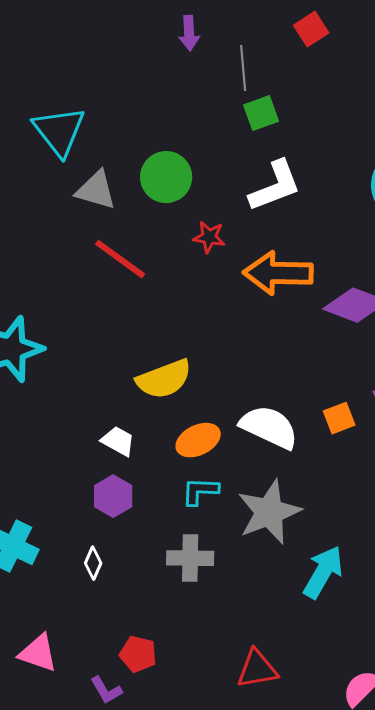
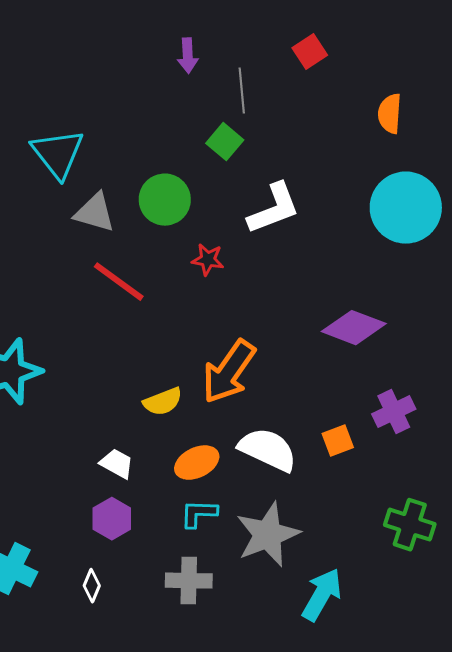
green square: (261, 113) -> (225, 142), moved, turned -30
orange arrow: (278, 273) -> (229, 372), moved, turned -56
yellow semicircle: (164, 379) -> (163, 402), size x0.7

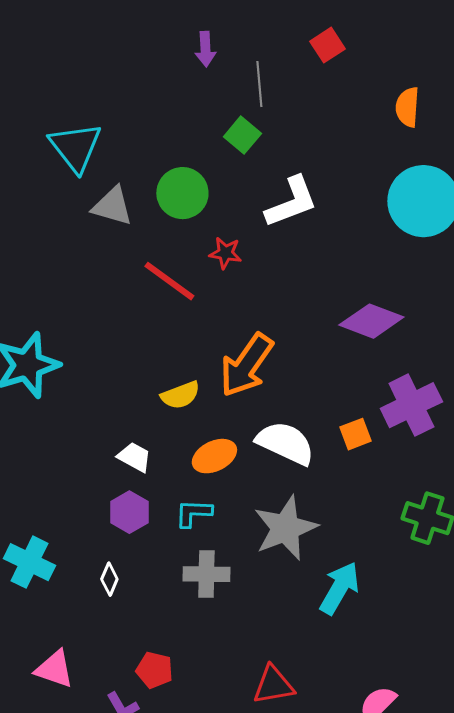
red line: (119, 282) -> (169, 281), moved
purple cross: (394, 412) -> (411, 405), size x1.4
cyan L-shape: (199, 514) -> (193, 513), moved

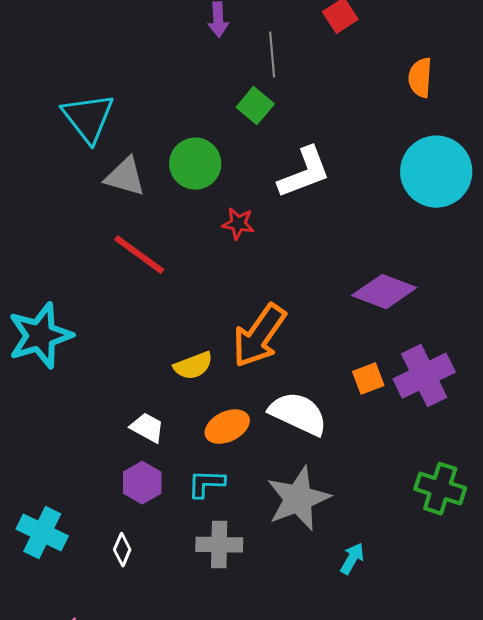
red line: (169, 281) -> (139, 255), moved
orange square: (355, 434) -> (368, 379), moved
cyan arrow: (339, 588) -> (352, 559), size x0.6

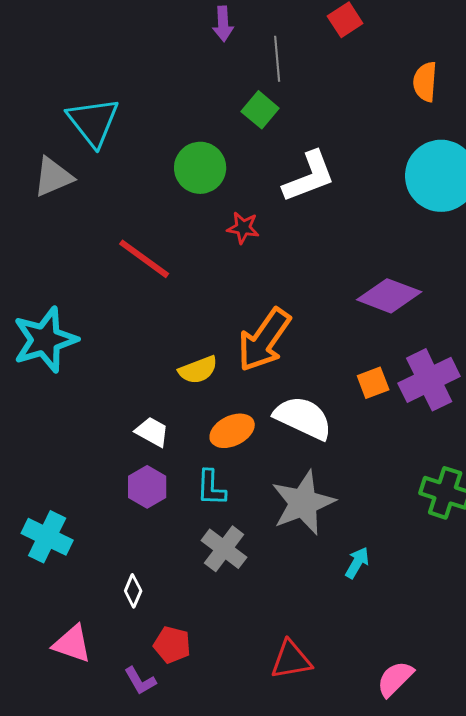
gray triangle: (125, 177) -> (53, 177), moved, turned -39
cyan L-shape: (206, 484) -> (211, 488), turned -90
gray cross: (219, 545) -> (224, 549), turned 36
white diamond: (122, 550) -> (133, 591), moved

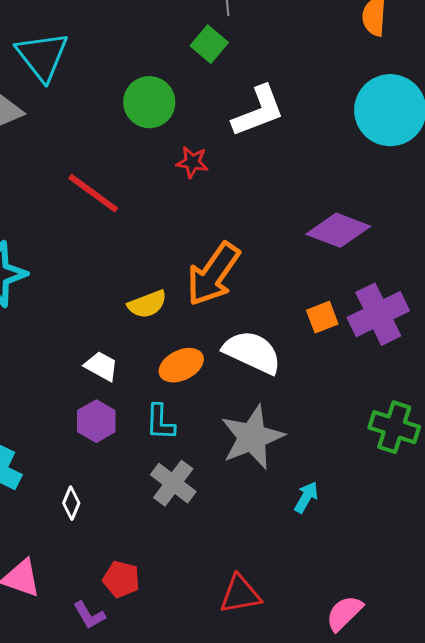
white diamond: (133, 591) -> (71, 503), moved

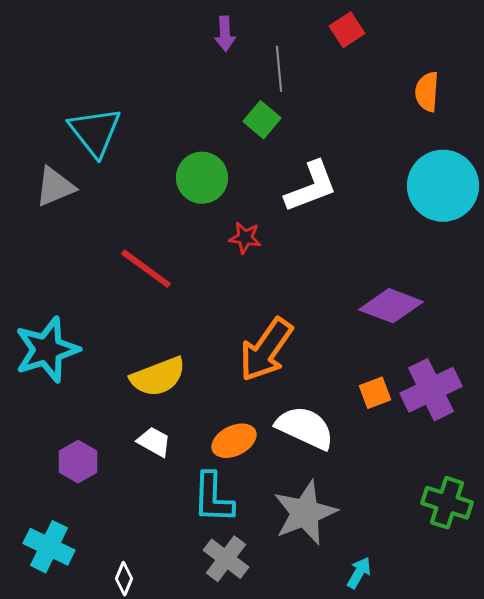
yellow semicircle: (147, 304) -> (158, 377), moved, size x1.4
purple hexagon: (96, 421) -> (78, 462), moved
cyan L-shape: (160, 422) -> (213, 498), size x1.4

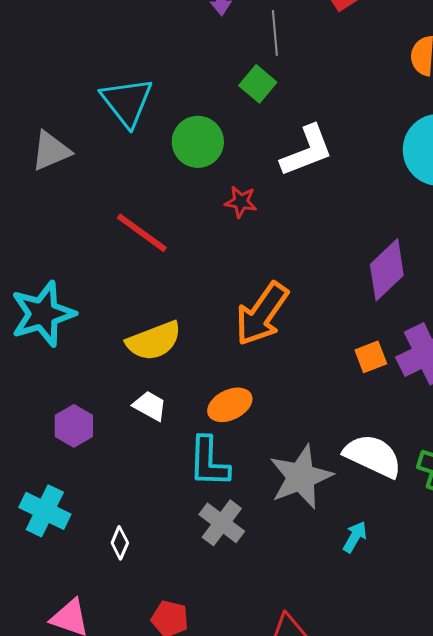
cyan triangle: (95, 132) -> (127, 102), moved
purple diamond: (391, 306) -> (387, 270), turned -64
white semicircle: (305, 428) -> (373, 456), moved

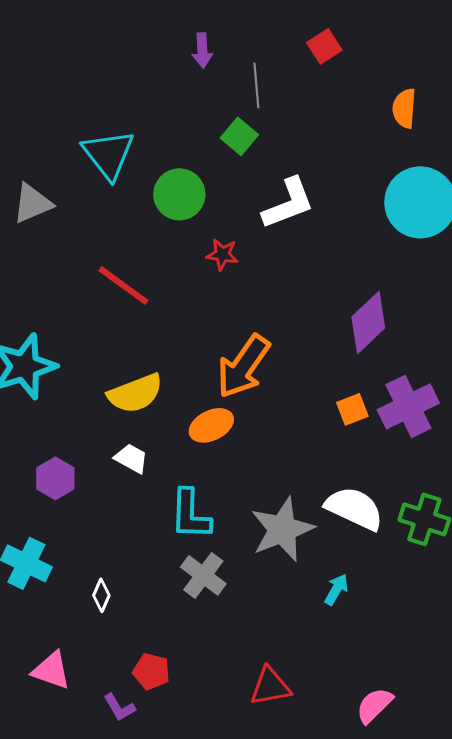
orange ellipse: (230, 405) -> (211, 425), moved

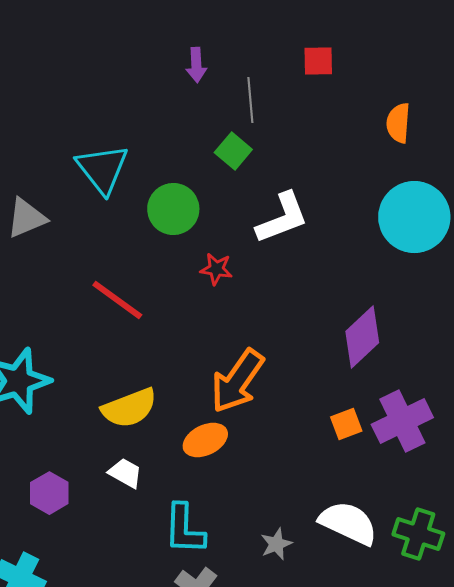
red square: (324, 46) -> (318, 61), turned 32
gray star: (282, 529) -> (276, 544), size x0.5

